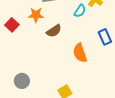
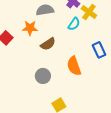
gray circle: (22, 81) -> (43, 76), moved

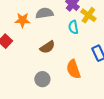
cyan semicircle: (74, 24) -> (73, 27), turned 136
orange star: (30, 28) -> (22, 20), moved

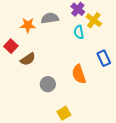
brown semicircle: (47, 47) -> (28, 59), moved

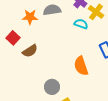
cyan semicircle: (79, 32) -> (81, 24), turned 120
gray circle: (48, 84) -> (52, 87), moved

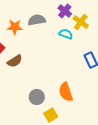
orange semicircle: (81, 66) -> (66, 92), moved

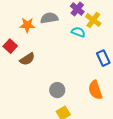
orange semicircle: (66, 92) -> (95, 90), moved
gray circle: (37, 97) -> (57, 90), moved

